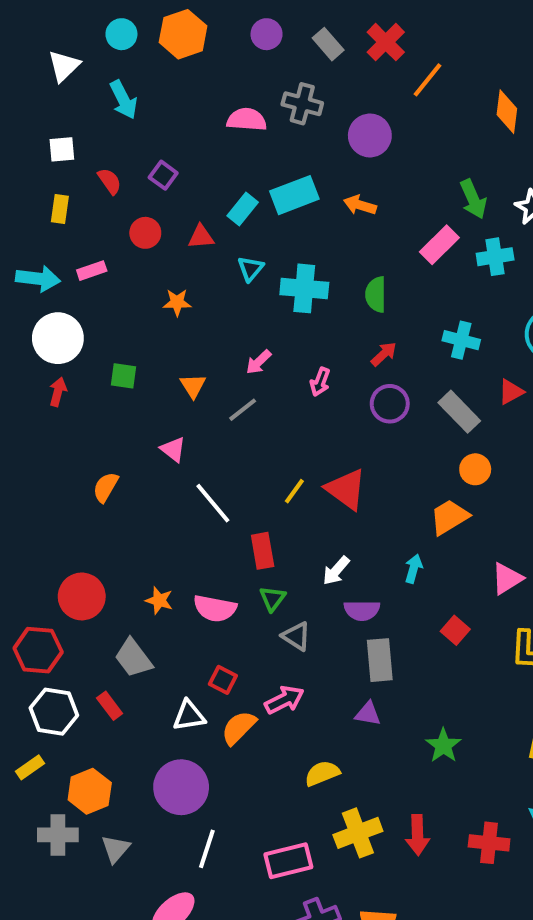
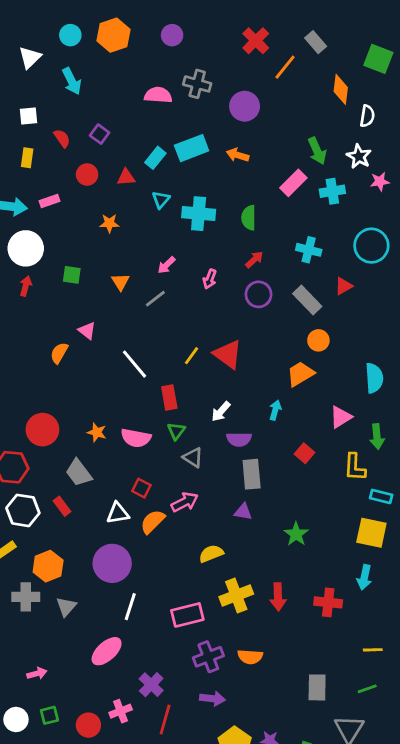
gray rectangle: (328, 44) -> (316, 42), moved
pink triangle: (173, 449) -> (87, 331), moved

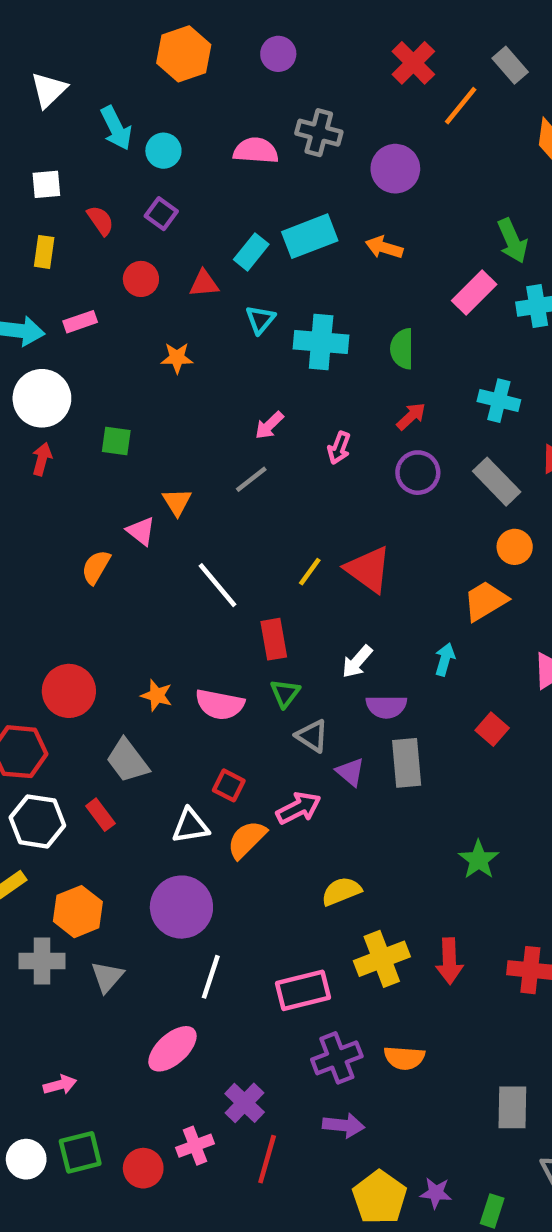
cyan circle: (70, 35) -> (163, 151), moved
orange triangle: (121, 282) -> (177, 502), moved
purple triangle: (243, 512) -> (350, 772), moved, turned 30
green square: (49, 715) -> (80, 1152), size x1.4

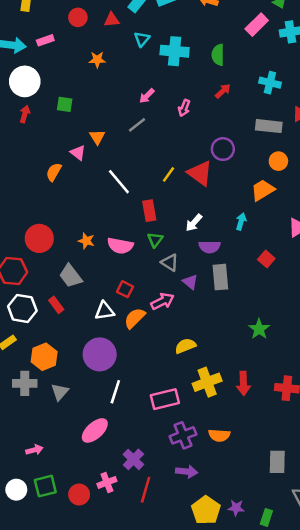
purple circle: (418, 473) -> (223, 149), moved
gray rectangle: (497, 482) -> (269, 126), turned -40

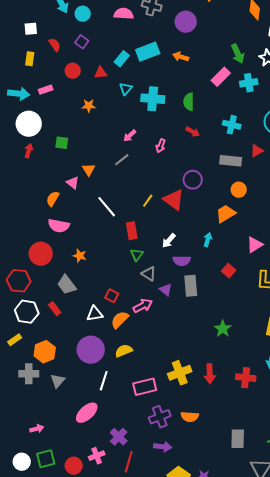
red arrow: (223, 91) -> (193, 132), turned 72
pink semicircle: (120, 246) -> (59, 226), moved
yellow semicircle: (185, 346) -> (124, 351), moved

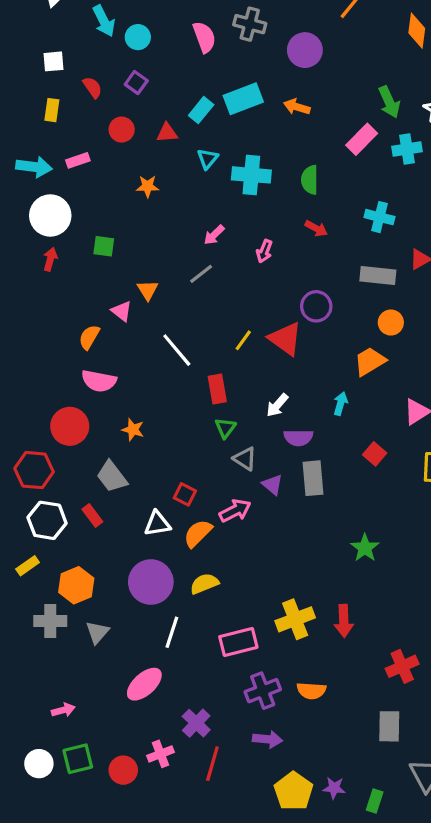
pink semicircle: (124, 14) -> (204, 37), turned 66
red cross: (246, 378) -> (402, 666), moved, turned -30

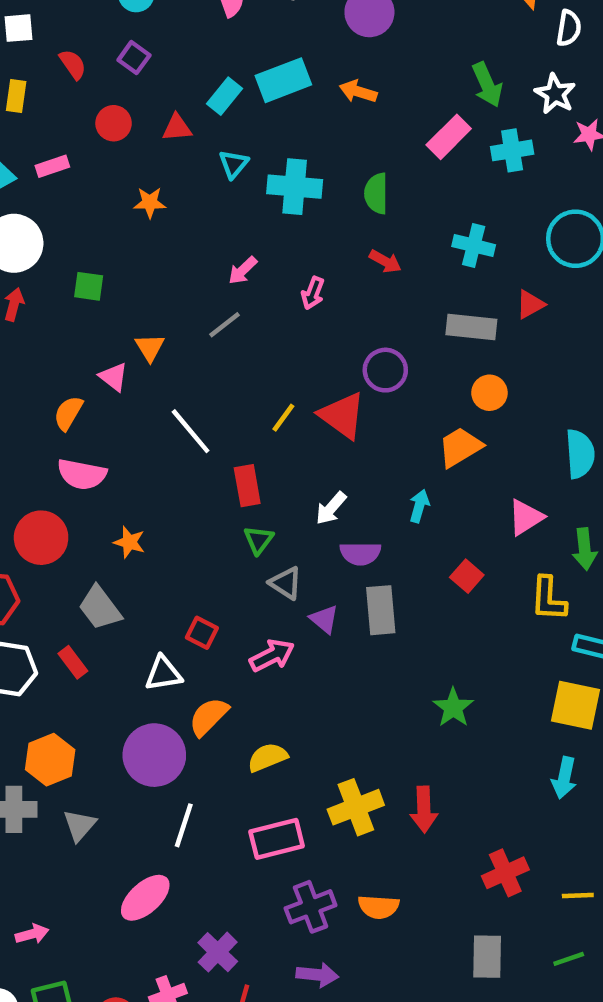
orange semicircle: (198, 533) -> (209, 717), moved
yellow semicircle: (204, 584) -> (268, 757), moved

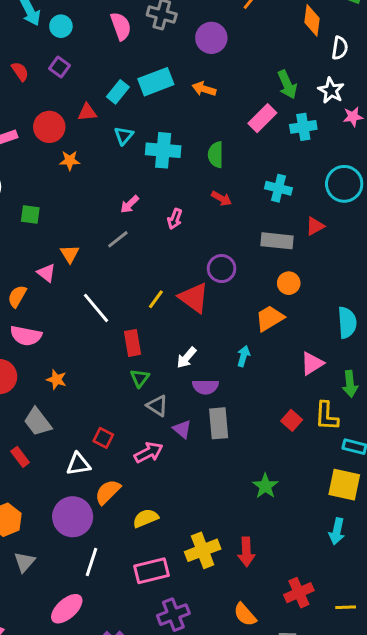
red circle: (114, 123) -> (49, 127), moved, size x1.4
red square: (467, 576) -> (292, 420), moved
orange semicircle: (378, 907) -> (245, 615), moved, turned 45

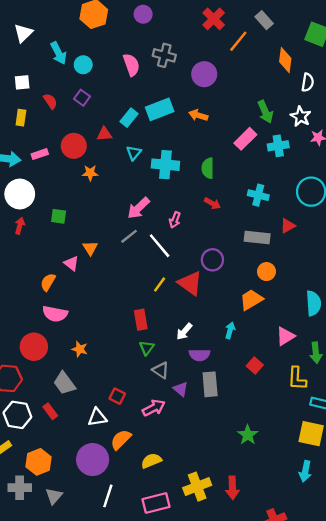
pink arrow: (130, 204) -> (138, 208), size x1.5
white line: (96, 308) -> (160, 246), moved
red square: (292, 420) -> (255, 366), moved

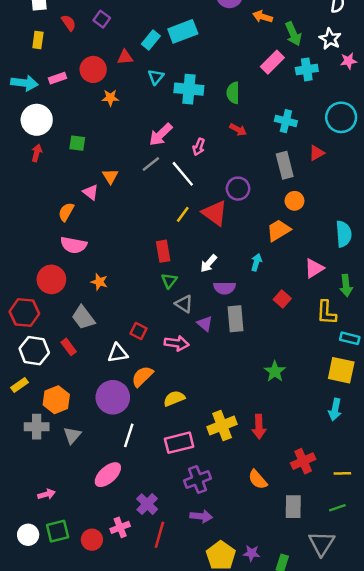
orange arrow: (198, 115) -> (263, 17), moved
gray rectangle: (257, 237) -> (285, 165), turned 70
pink arrow: (154, 408) -> (177, 343), turned 35

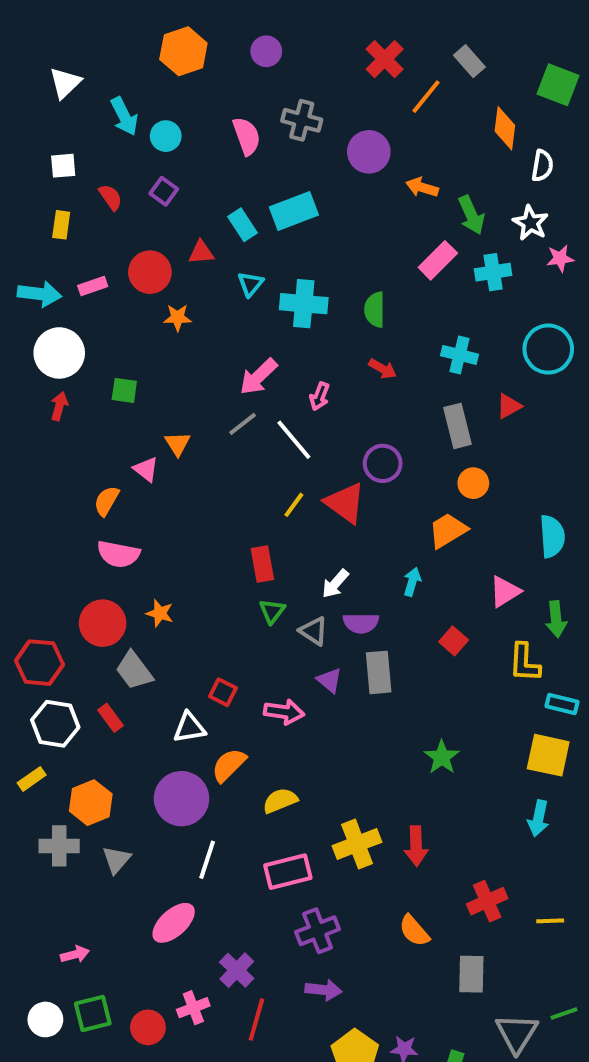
cyan rectangle: (151, 40) -> (243, 225), turned -72
red circle: (51, 279) -> (103, 623), moved
gray triangle: (184, 304) -> (314, 631), moved
green line: (337, 508) -> (564, 1014), moved

